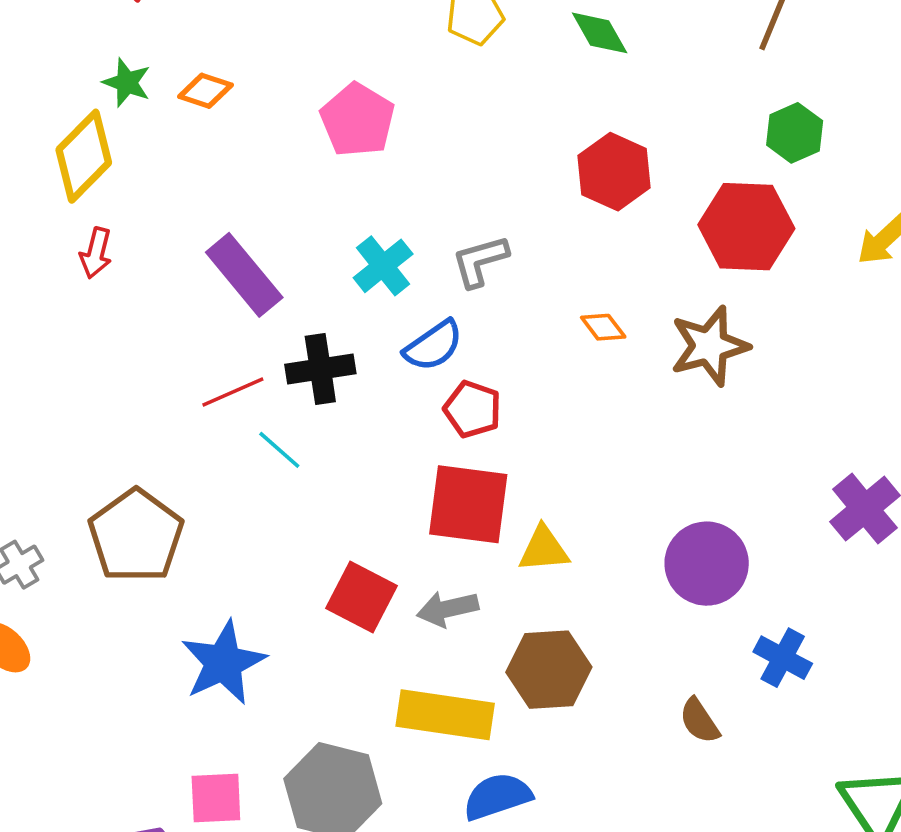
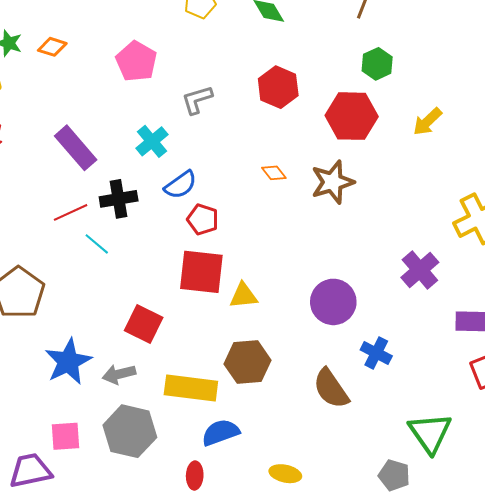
gray L-shape: (480, 261) -> (197, 100), moved
gray arrow: (448, 609) -> (119, 374), moved
brown semicircle: (699, 721) -> (331, 389), size x1.6

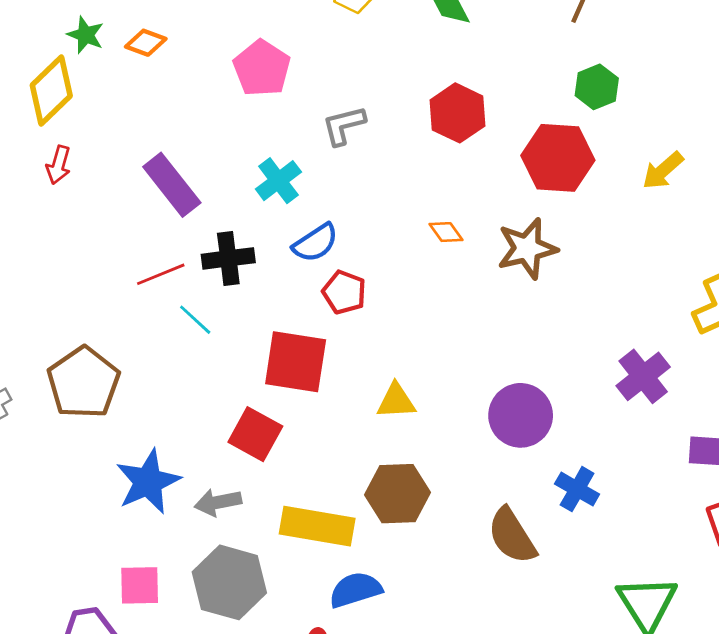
red square: (201, 272) -> (296, 362), moved

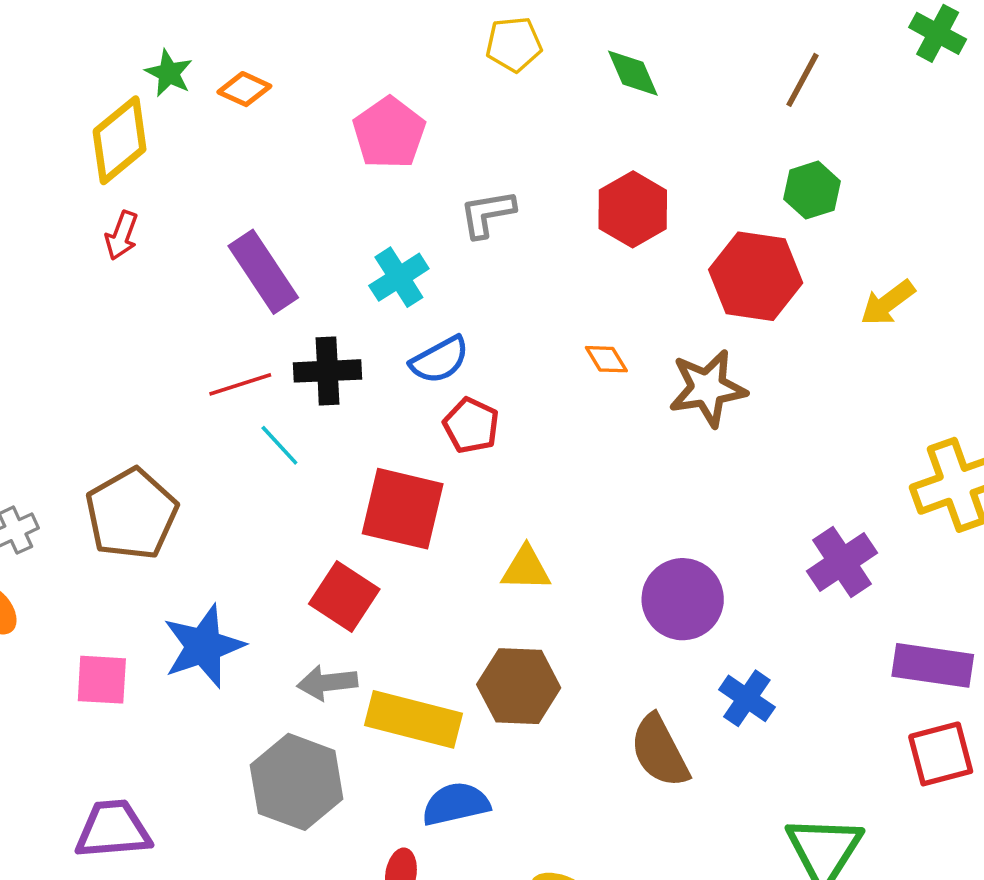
gray arrow: (218, 502) -> (327, 683), moved
pink square: (140, 585) -> (102, 680), moved

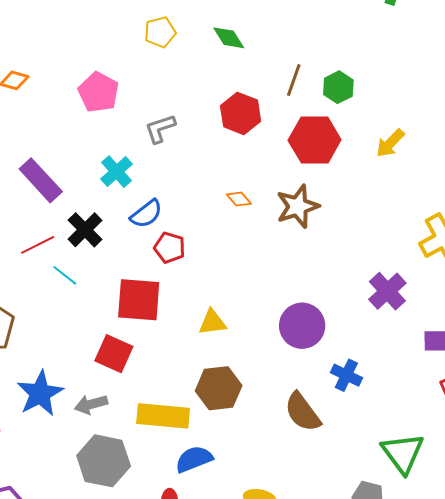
brown line: (803, 80) -> (294, 80), moved
black cross: (328, 371) -> (85, 230), turned -33
gray arrow: (327, 683) -> (91, 404), moved

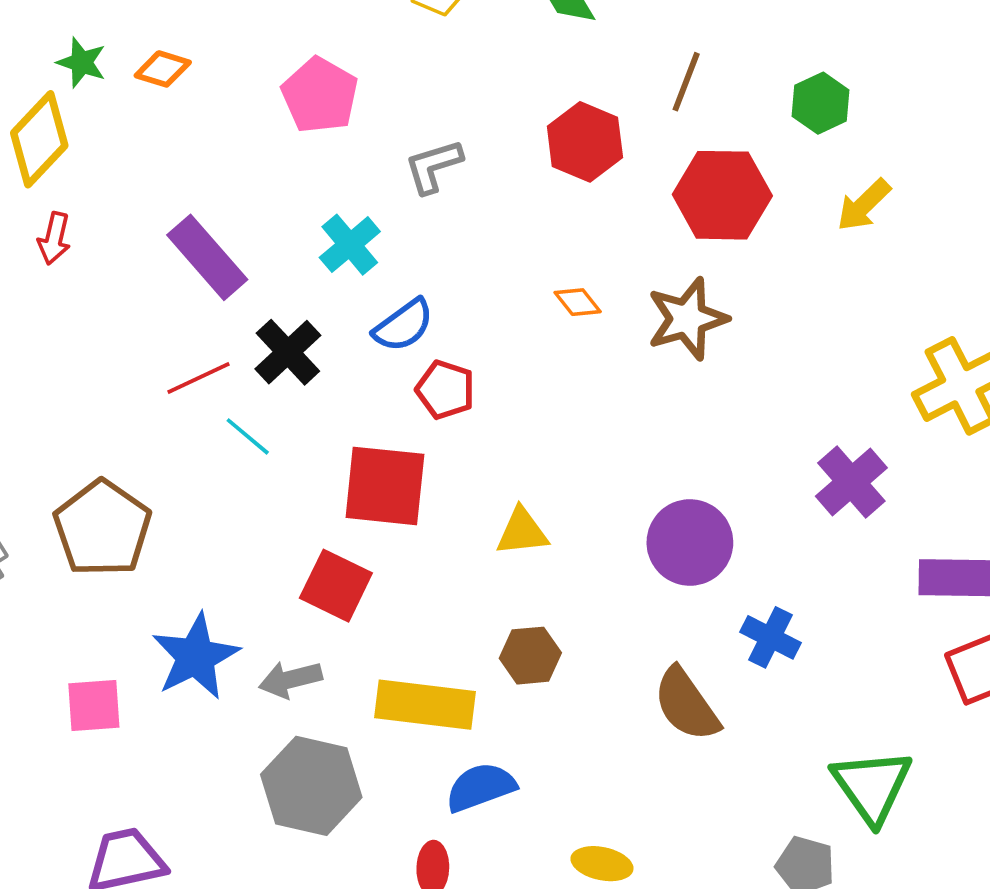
green hexagon: (338, 87) -> (821, 103), moved
brown hexagon: (219, 388) -> (530, 656), size x0.7

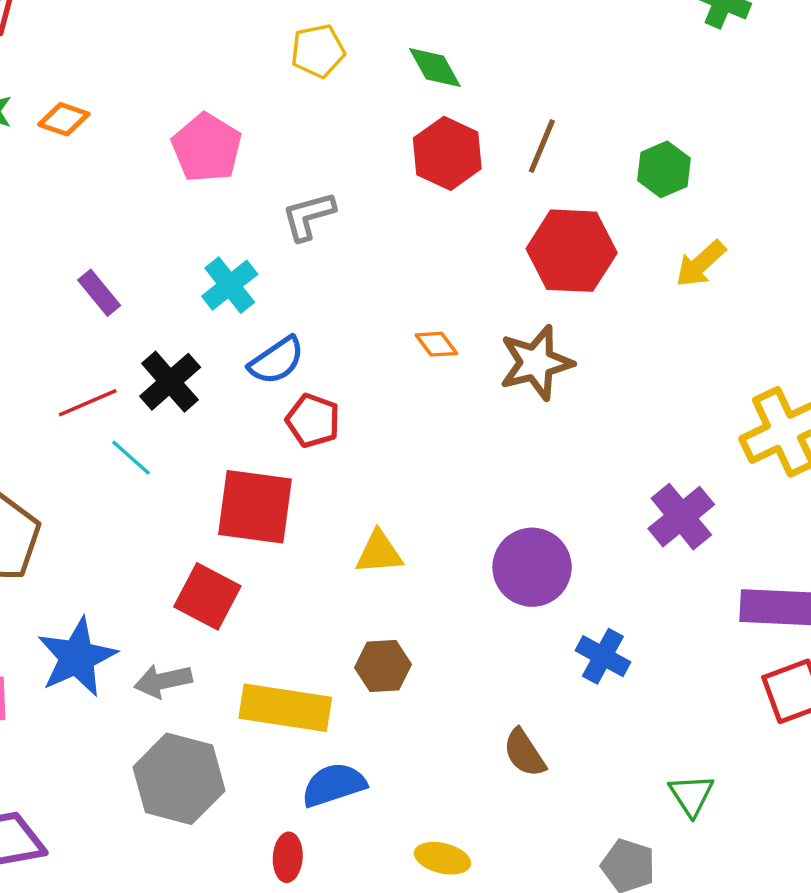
red hexagon: (585, 142) -> (447, 153), moved
purple rectangle: (207, 257) -> (99, 293), size x0.6
brown semicircle: (686, 704) -> (524, 753), moved, size x0.7
green triangle: (872, 786) -> (691, 795), size x0.6

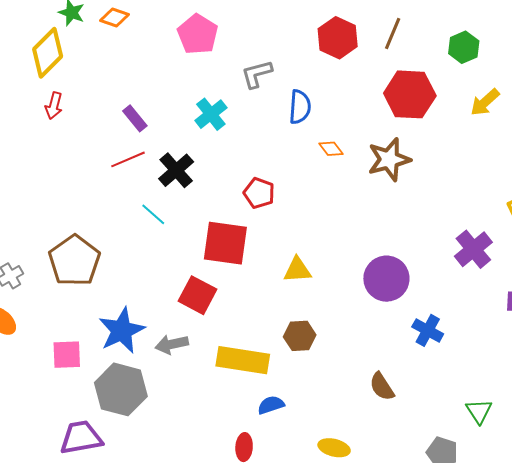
blue semicircle: (277, 361) -> (300, 107), moved, turned -52
red line: (88, 403) -> (128, 159), moved
gray hexagon: (179, 779) -> (121, 389), moved
blue semicircle: (334, 785) -> (271, 405), size x0.7

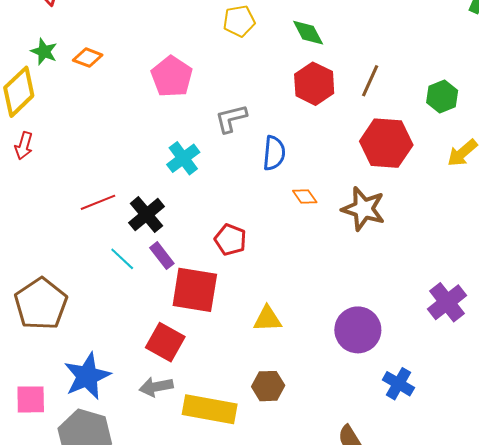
purple rectangle: (135, 118) -> (162, 256), moved
brown star: (389, 160) -> (363, 209), turned 30
gray arrow: (172, 344) -> (156, 387), moved

